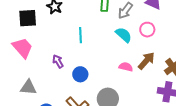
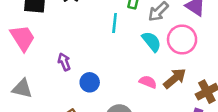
pink circle: (147, 30) -> (182, 40), size x1.5
cyan line: (80, 35) -> (115, 23), moved

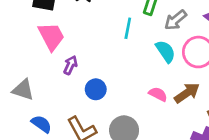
pink trapezoid: (23, 38) -> (51, 36), moved
purple arrow: (64, 62) -> (70, 65), turned 42

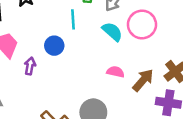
blue circle: (96, 89) -> (54, 46), moved
brown arrow: (187, 93) -> (143, 80), moved

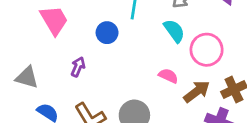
pink circle: (142, 25) -> (207, 50), moved
purple arrow: (30, 66) -> (78, 67), moved

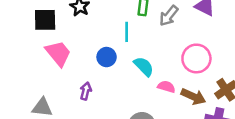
cyan semicircle: (174, 31) -> (144, 66), moved
brown arrow: (197, 91) -> (193, 97), turned 70

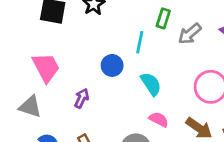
pink trapezoid: (58, 53) -> (46, 67), moved
pink semicircle: (166, 87) -> (159, 119), moved

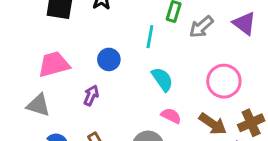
blue circle: (112, 65) -> (109, 59), moved
pink trapezoid: (46, 67) -> (54, 64), turned -76

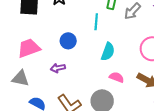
cyan semicircle: (162, 79) -> (108, 52), turned 60
purple arrow: (91, 95) -> (58, 68), turned -120

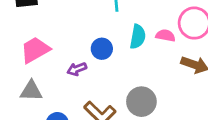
blue circle: (68, 41) -> (102, 49), moved
pink semicircle: (117, 77) -> (165, 35), moved

